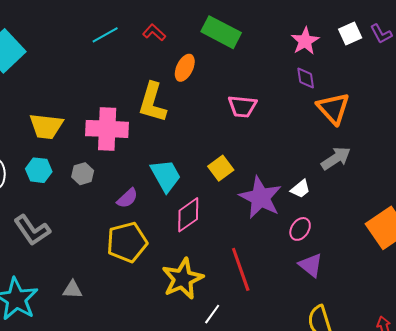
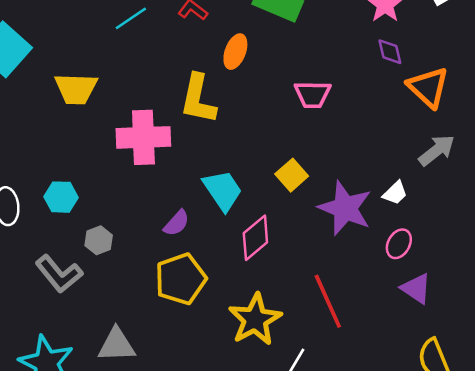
yellow trapezoid: (46, 126) -> (76, 89), moved
gray hexagon: (83, 174) -> (99, 240), moved
gray triangle: (72, 290) -> (117, 345), size x1.5

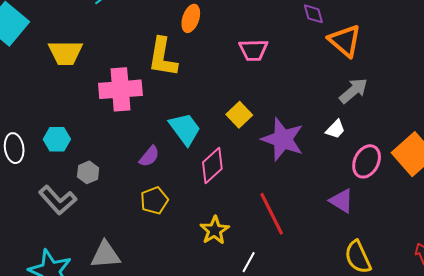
white trapezoid: (395, 193) -> (335, 129), moved
pink ellipse: (399, 244) -> (367, 161), moved, size x1.4
yellow pentagon: (181, 279) -> (154, 200), size x0.7
yellow star: (255, 319) -> (215, 230), size x0.7

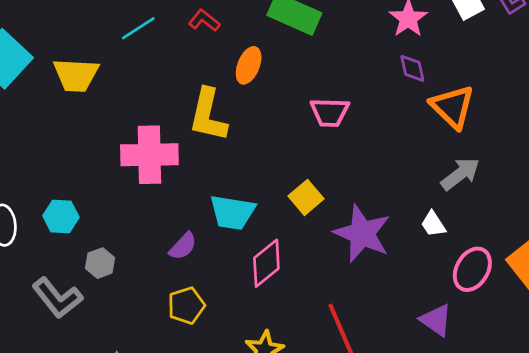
yellow trapezoid: (65, 53) -> (76, 75), moved
cyan trapezoid: (185, 129) -> (232, 212), turned 132
white trapezoid: (335, 129) -> (433, 224), turned 100

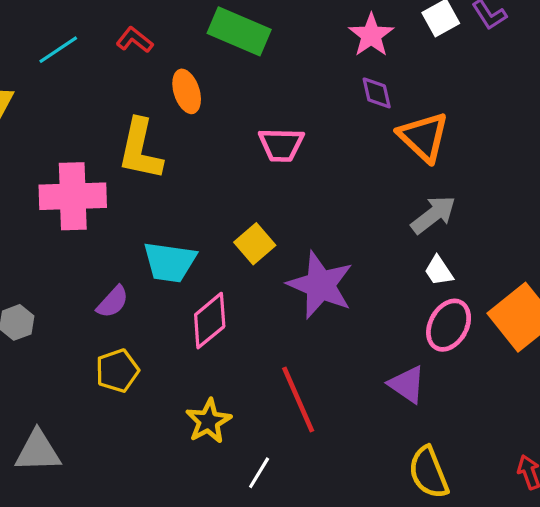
orange ellipse: (249, 65) -> (187, 91), turned -39
white trapezoid: (433, 224) -> (439, 271), moved

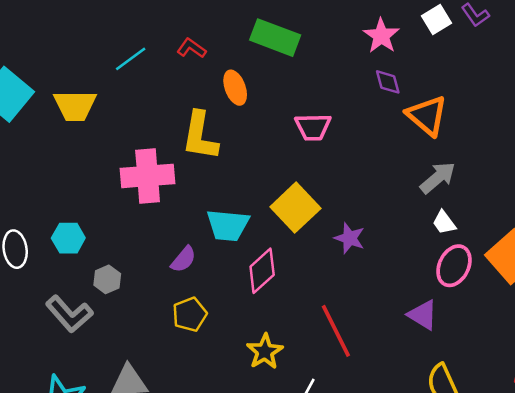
yellow square: (255, 244) -> (295, 208), size x1.5
purple star: (320, 285) -> (350, 238), size x0.6

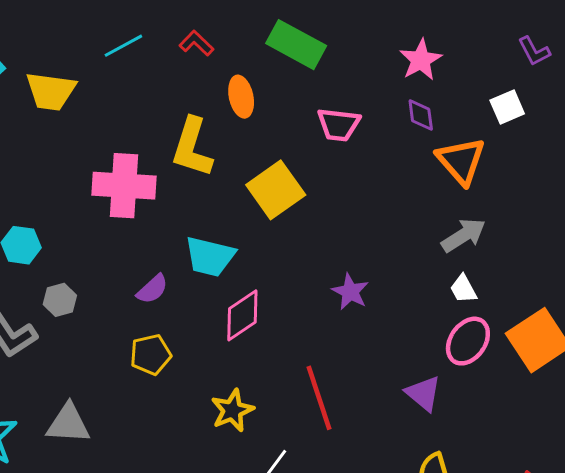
white square: (436, 19) -> (507, 107), moved
pink trapezoid: (313, 127) -> (339, 125), moved
yellow square: (295, 208) -> (276, 190), moved

